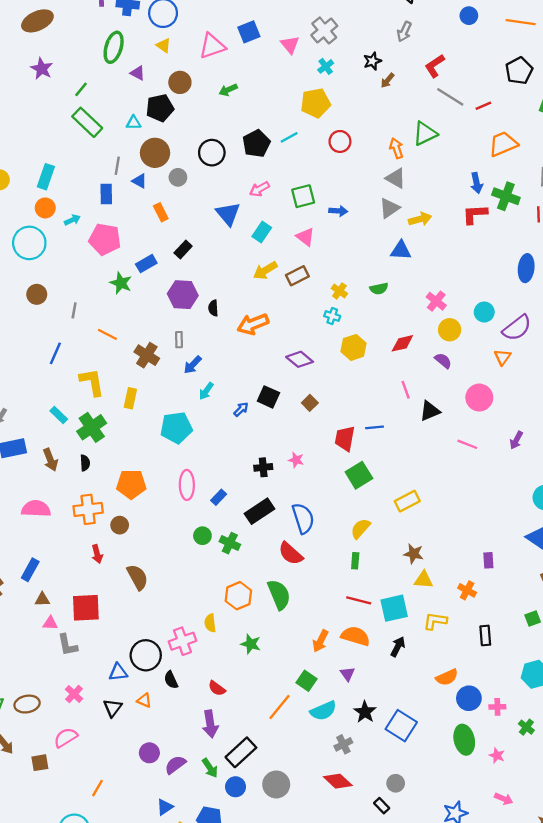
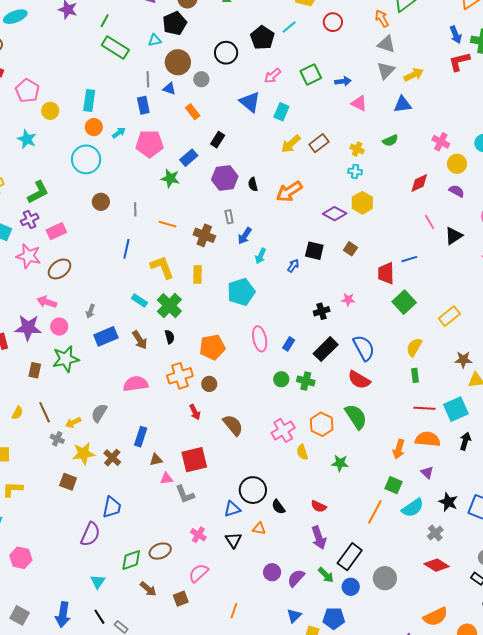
pink triangle: (305, 237) -> (359, 103), moved
yellow hexagon: (354, 347) -> (362, 203), moved
pink cross: (182, 641) -> (283, 430), moved

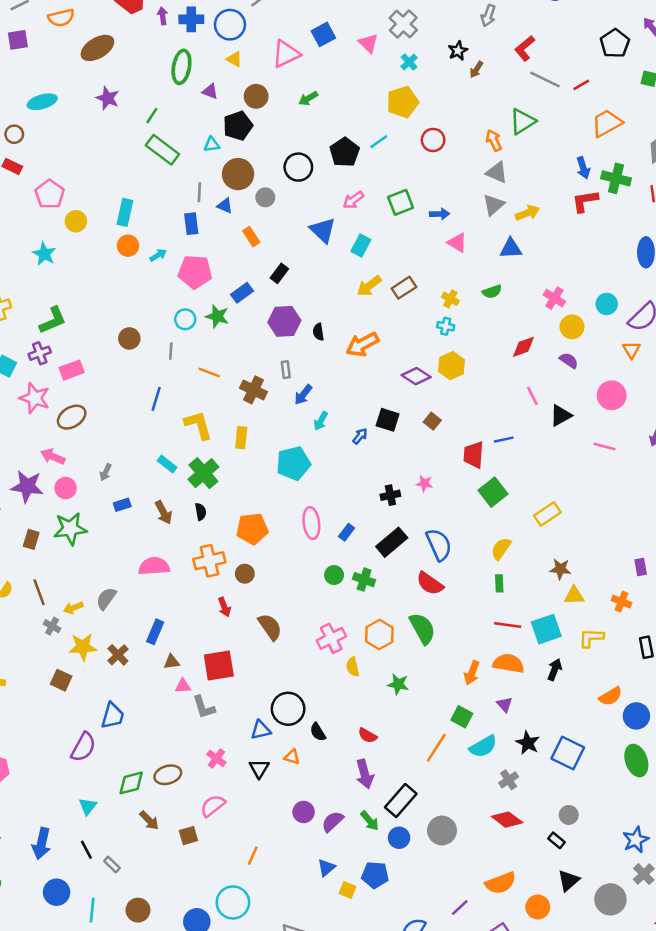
cyan circle: (86, 159) -> (185, 319), moved, size x0.6
blue rectangle: (106, 336) -> (122, 505), size x0.6

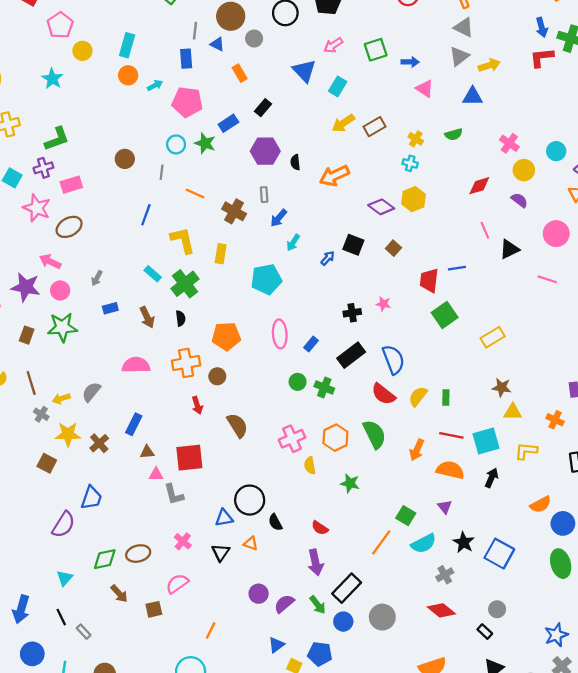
yellow semicircle: (501, 549) -> (418, 396), moved
orange arrow: (472, 673) -> (417, 450), moved

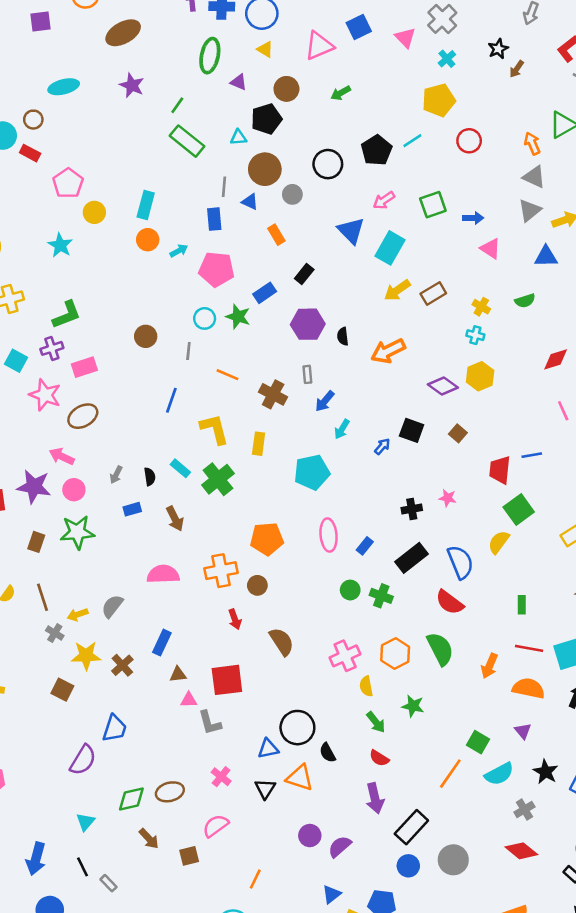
cyan rectangle: (338, 86) -> (390, 248), size x1.4
black semicircle: (181, 318) -> (150, 477), moved
yellow semicircle: (418, 396) -> (499, 542), moved
orange triangle: (251, 543) -> (300, 778), size x1.6
green arrow: (318, 605) -> (376, 722), moved

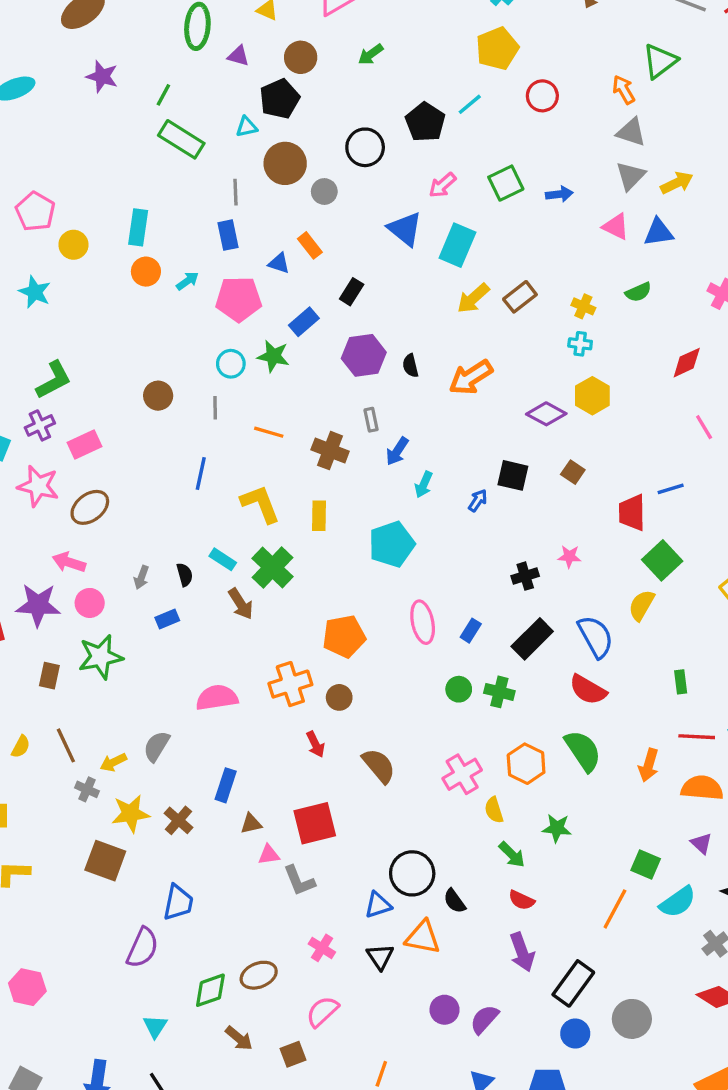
blue triangle: (250, 202) -> (279, 263), moved
pink triangle: (490, 249) -> (616, 226), moved
brown arrow: (175, 519) -> (241, 604), moved
brown square: (62, 690) -> (105, 861), size x1.4

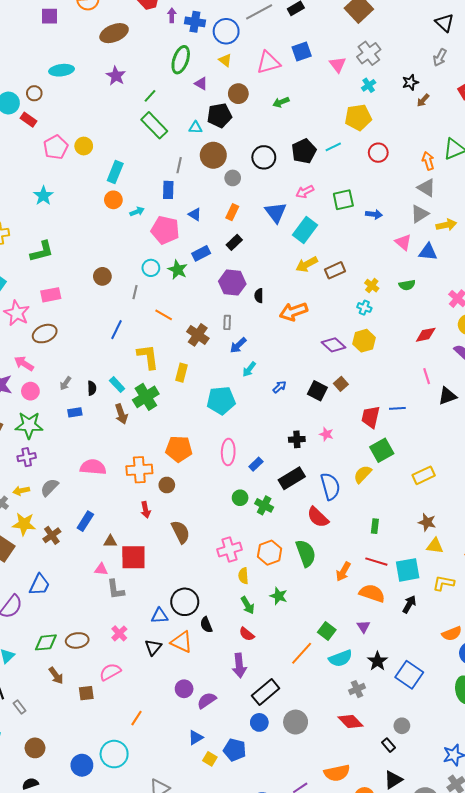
yellow circle: (73, 245) -> (84, 146), moved
orange rectangle: (310, 245) -> (232, 212), moved, turned 49
purple cross: (40, 425) -> (27, 457), moved
black square: (513, 475) -> (317, 391), moved
brown triangle: (251, 824) -> (110, 541), moved

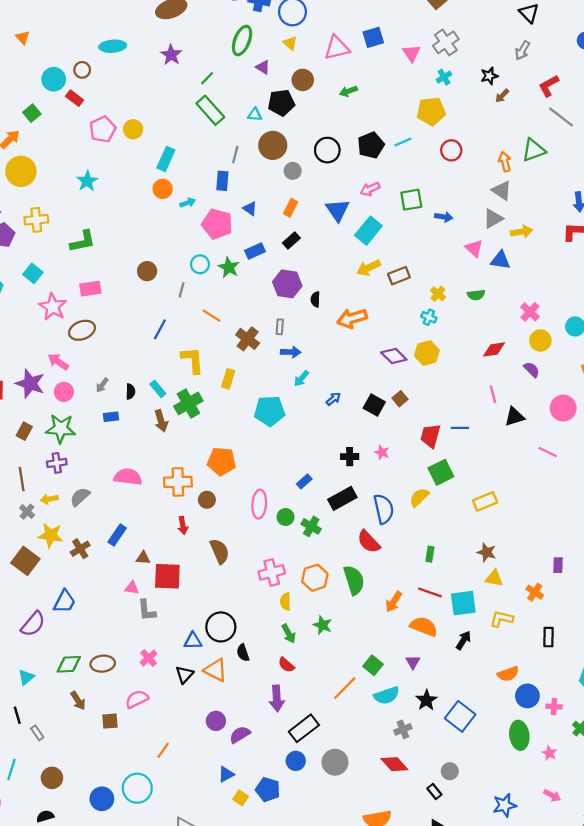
blue arrow: (238, 345) -> (291, 352), turned -138
pink ellipse: (228, 452) -> (259, 504), moved

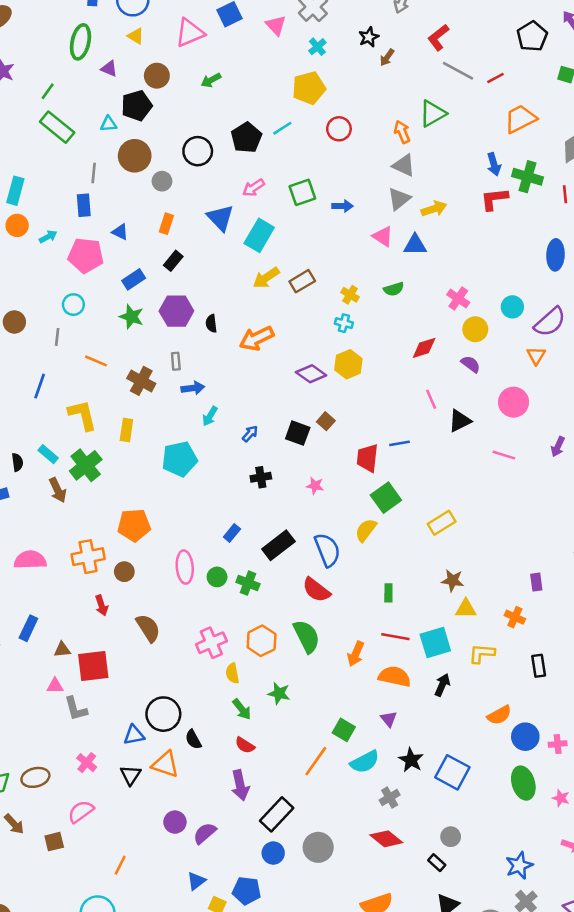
green star: (229, 267) -> (131, 317), moved
black cross: (350, 457) -> (261, 477), moved

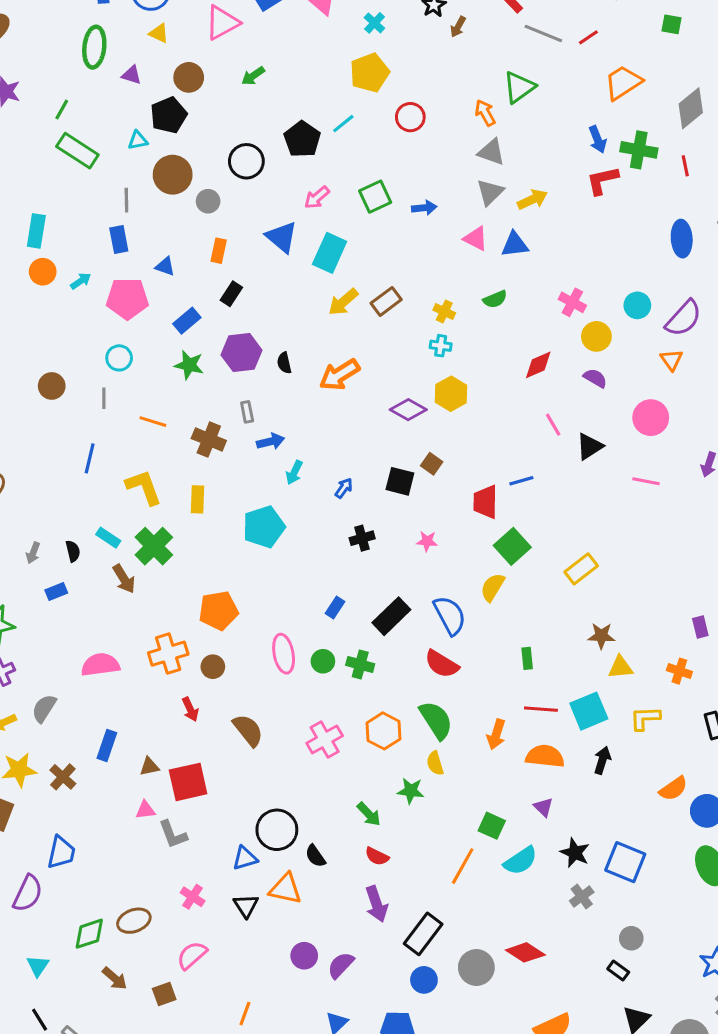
yellow semicircle: (232, 673) -> (435, 763), moved
gray cross: (390, 798) -> (582, 896), moved
red diamond: (386, 839) -> (525, 952), moved

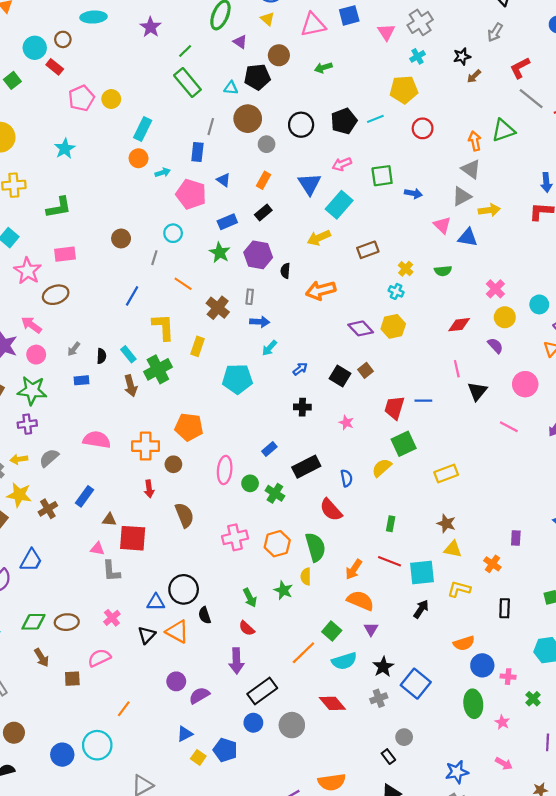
yellow arrow: (343, 302) -> (319, 238), moved
black triangle: (590, 446) -> (477, 391), turned -35
blue semicircle: (450, 615) -> (346, 478), size x0.6
orange semicircle: (545, 756) -> (360, 601), moved
red diamond: (525, 952) -> (332, 703), moved

